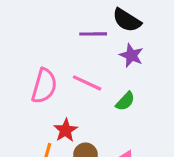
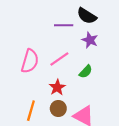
pink line: (87, 83) -> (59, 59), turned -60
red star: (66, 130) -> (57, 87), moved

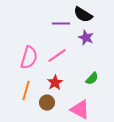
green semicircle: (86, 72) -> (92, 79), moved
brown circle: (58, 108) -> (47, 103), moved
orange line: (31, 111) -> (26, 91), moved

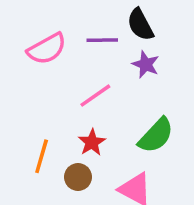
black semicircle: (83, 15) -> (140, 25), turned 30
pink semicircle: (29, 58) -> (47, 49), moved, turned 45
green semicircle: (92, 79) -> (156, 135), size x1.6

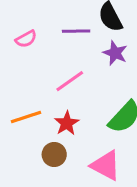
pink semicircle: (47, 49) -> (26, 39), size x0.6
orange line: (42, 156) -> (26, 117), moved, turned 56

